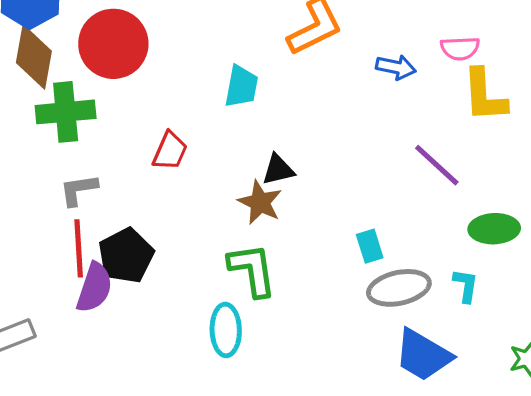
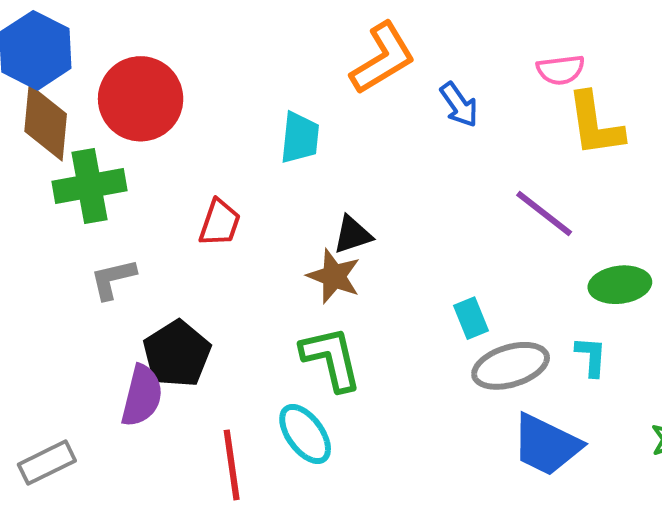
blue arrow: (396, 67) -> (459, 105), moved, turned 48
red line: (79, 248) -> (232, 465), moved
cyan ellipse: (226, 330) -> (305, 434), turned -30

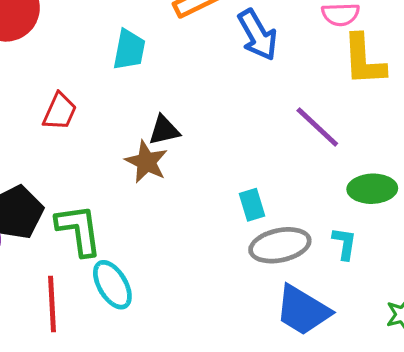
blue arrow: (459, 105) -> (258, 35), size x1.4
green L-shape: (331, 359) -> (79, 230), moved

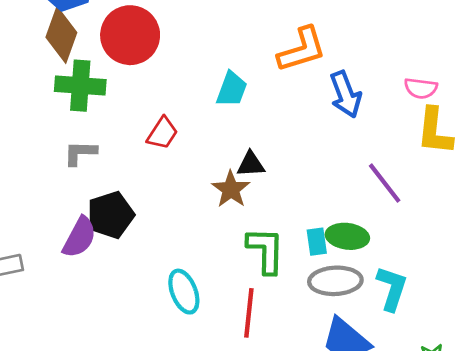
green ellipse: (372, 189) -> (347, 236), moved
green L-shape: (79, 230) -> (266, 250), moved
cyan L-shape: (344, 243) -> (392, 288), size x1.5
red line: (52, 304) -> (249, 313), moved

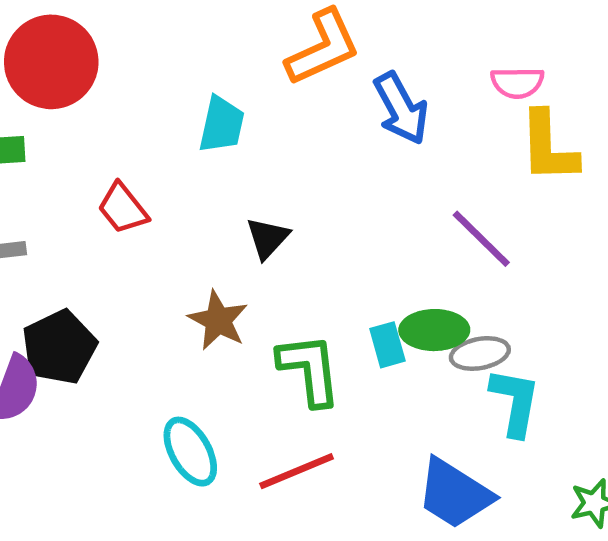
red trapezoid: (162, 133) -> (123, 208), turned 116
black triangle: (251, 164) -> (268, 238), turned -36
brown star: (231, 189) -> (218, 320), moved
gray ellipse: (335, 281) -> (480, 353), moved, size x0.7
red line: (249, 313) -> (297, 471), turned 69

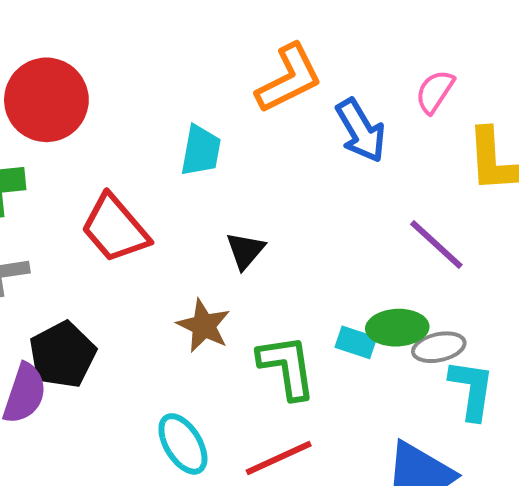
pink semicircle: (517, 83) -> (435, 92), moved, turned 126
red trapezoid: (123, 208) -> (115, 229), size x1.5
cyan rectangle: (387, 345) -> (356, 342), turned -54

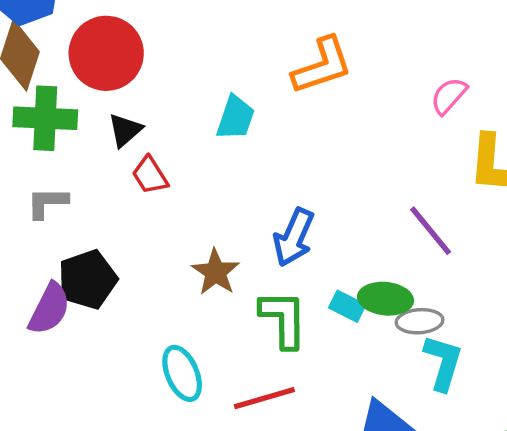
blue arrow: (361, 130) -> (294, 237), moved, turned 46
red trapezoid: (115, 229) -> (150, 175), size x0.6
black triangle: (245, 251) -> (125, 130), moved

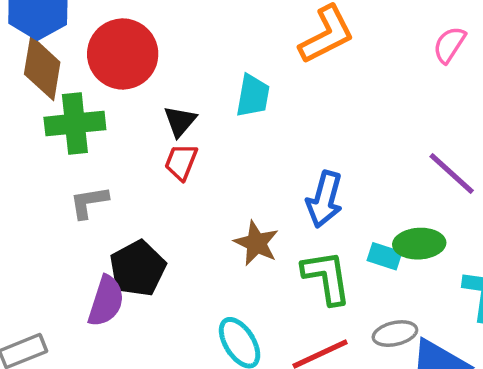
black triangle: (125, 130) -> (180, 121), moved
red trapezoid: (150, 175) -> (181, 162), turned 63
gray ellipse: (420, 321) -> (395, 334), moved

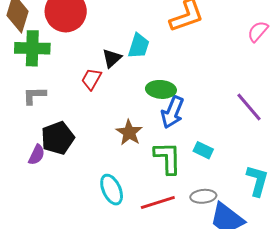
black triangle: (180, 121) -> (112, 58), moved
green ellipse: (419, 244) -> (161, 89), moved
purple semicircle: (106, 301) -> (37, 155), size x0.7

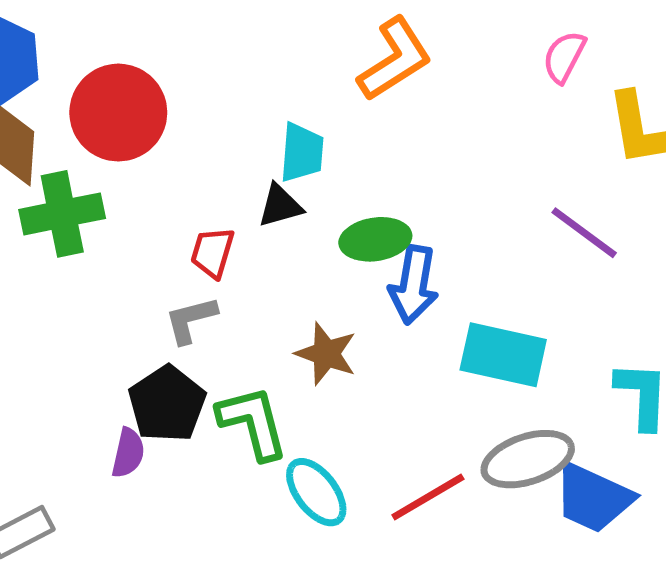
black triangle: (112, 58) -> (280, 206), moved, turned 40
gray L-shape: (34, 95) -> (191, 320), moved
cyan rectangle: (203, 150) -> (503, 355), size x1.8
green L-shape: (168, 158) -> (253, 423), moved
gray ellipse: (203, 196) -> (528, 459), size x1.5

